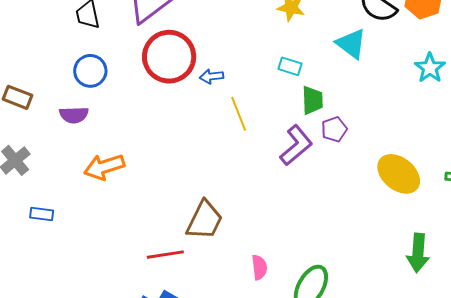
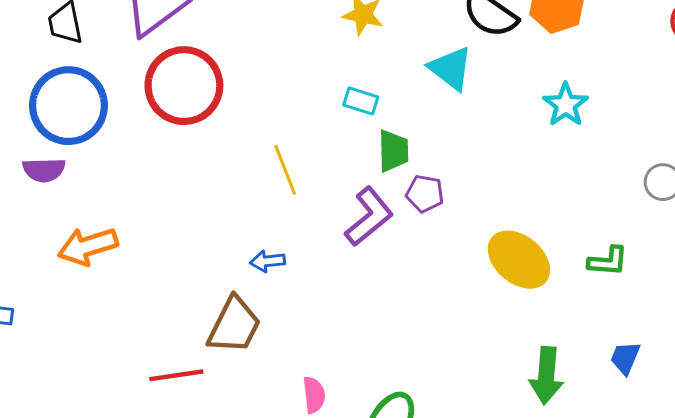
blue circle: (90, 71) -> (68, 106), size x1.6
blue arrow: (212, 76) -> (268, 261), moved
purple pentagon: (334, 129) -> (425, 194), turned 30

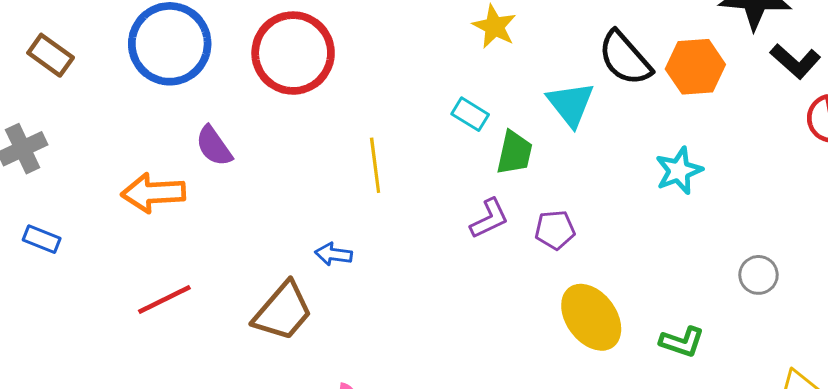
green trapezoid: (393, 151) -> (514, 153), moved
purple semicircle: (44, 170) -> (214, 146), moved, turned 42
purple pentagon: (425, 194) -> (555, 230), moved, turned -30
purple L-shape: (369, 217) -> (489, 219), moved, size x0.7
red line: (176, 375) -> (164, 299), moved, turned -32

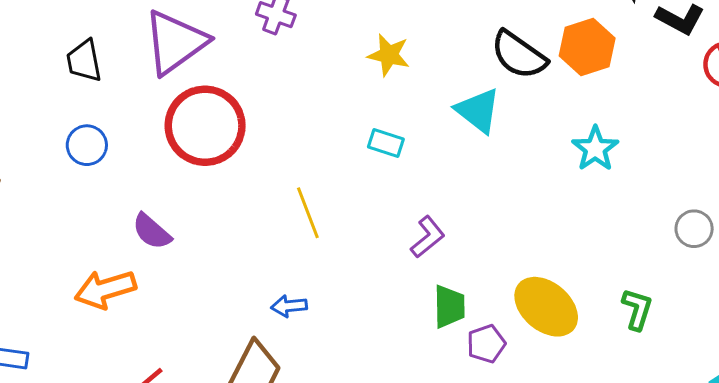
blue circle: (170, 44) -> (87, 145), size x0.5
green trapezoid: (514, 153) -> (449, 307), moved
purple pentagon: (555, 230) -> (486, 344), moved
green L-shape: (682, 342) -> (637, 309), turned -78

